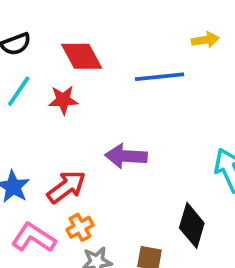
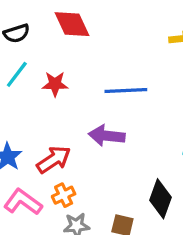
red diamond: (82, 56) -> (72, 24), moved
blue line: (160, 77) -> (126, 91), moved

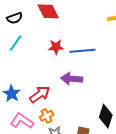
red star: (55, 84) -> (56, 47), moved

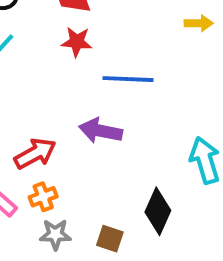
red star: (56, 47) -> (77, 42), moved

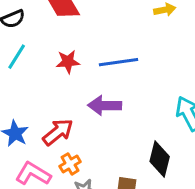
red star: (77, 42) -> (68, 62), moved

